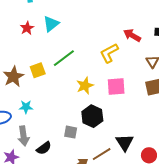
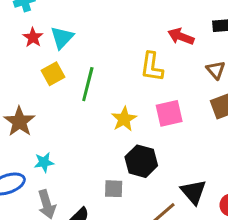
red star: (27, 28) -> (33, 37), moved
yellow L-shape: (109, 53) -> (152, 67), turned -45
green line: (64, 58) -> (88, 84), turned -30
yellow square: (38, 70) -> (53, 74), moved

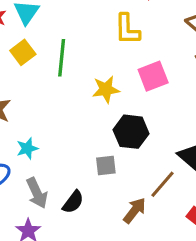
yellow star: (124, 119) -> (106, 89), turned 30

